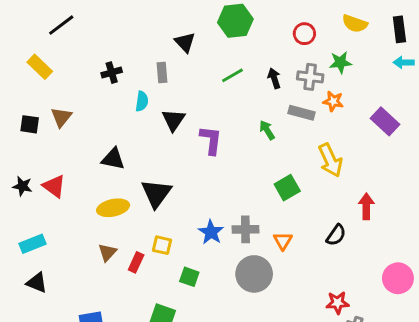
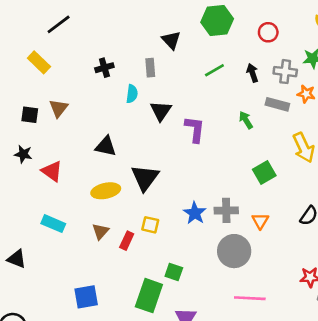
red circle: (304, 34) -> (268, 32), moved
black star: (22, 186) -> (23, 154), moved
cyan rectangle: (32, 244) -> (53, 224), moved, turned 45
green square: (189, 277) -> (174, 272), moved
black triangle: (37, 283) -> (17, 259), moved

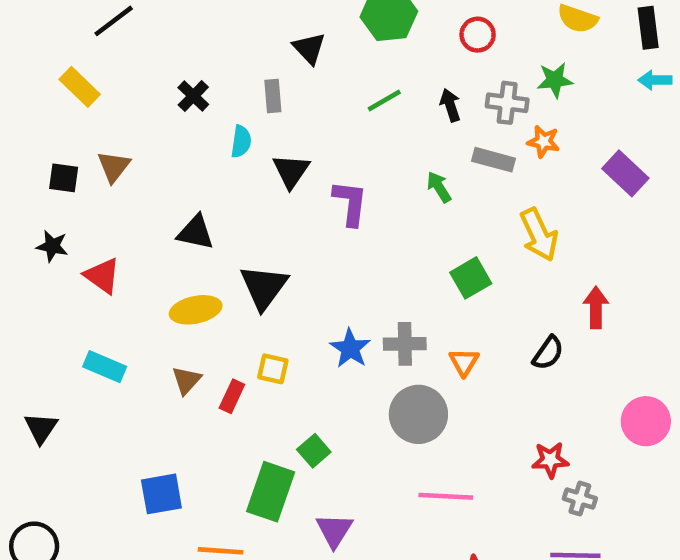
black cross: (104, 68) -> (193, 96), turned -30
black triangle: (17, 259) -> (41, 428), turned 42
green square: (174, 272) -> (314, 451), turned 30

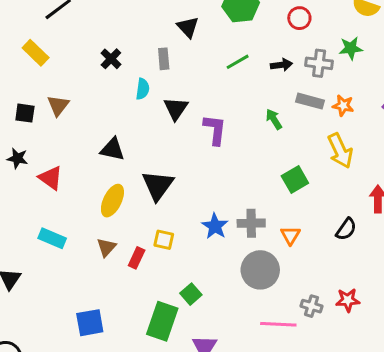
black arrow: (450, 105) -> (281, 65), turned 100
orange star: (544, 141) -> (343, 106), moved
yellow ellipse: (196, 310) -> (112, 201), turned -52
gray cross: (580, 499) -> (312, 306), moved

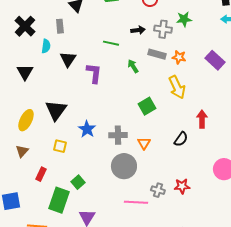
black cross: (111, 59) -> (25, 26), size x1.5
green line: (238, 62) -> (111, 43), moved, turned 42
black triangle: (112, 149) -> (25, 72), moved, turned 48
blue star: (215, 226) -> (87, 129), moved
red rectangle: (137, 258) -> (41, 174), moved

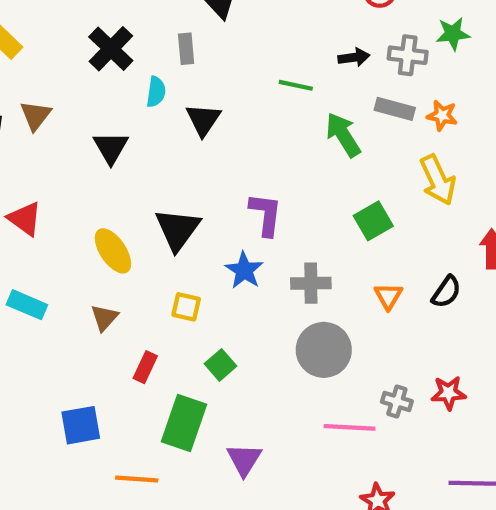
green arrow: (133, 66) -> (343, 135), size x1.5
purple L-shape: (94, 73) -> (266, 214), moved
yellow ellipse: (26, 120) -> (113, 251), turned -60
orange triangle: (144, 143) -> (388, 296), moved
green square: (78, 182) -> (221, 365), moved

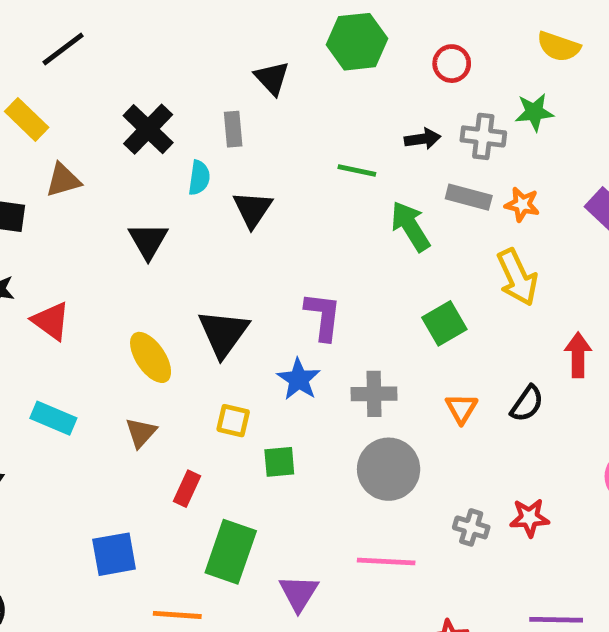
brown triangle: (36, 115) -> (63, 180), moved, turned 36
green square: (221, 365) -> (279, 462), moved, turned 36
pink line: (350, 427) -> (386, 561), moved

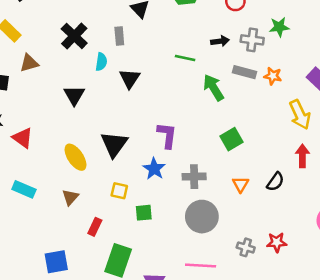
yellow arrow: (517, 277) -> (300, 115), moved

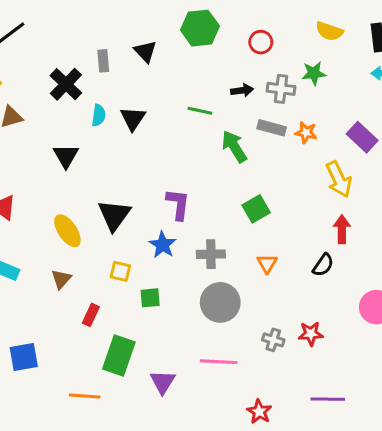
gray rectangle: (119, 36) -> (103, 61), moved
black triangle: (130, 79) -> (133, 118), moved
black semicircle: (275, 182) -> (323, 265), moved
blue square: (56, 262) -> (24, 357), moved

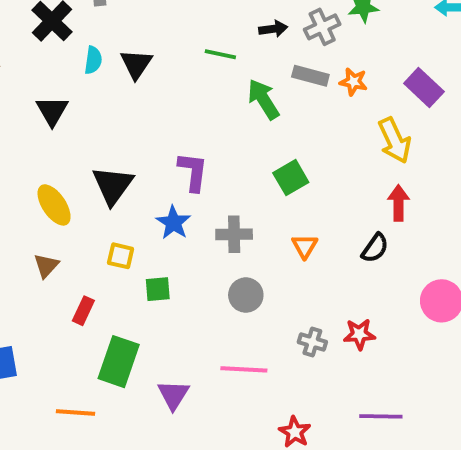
gray cross: (281, 89) -> (322, 27), turned -32
gray circle: (220, 302) -> (246, 295), size x0.7

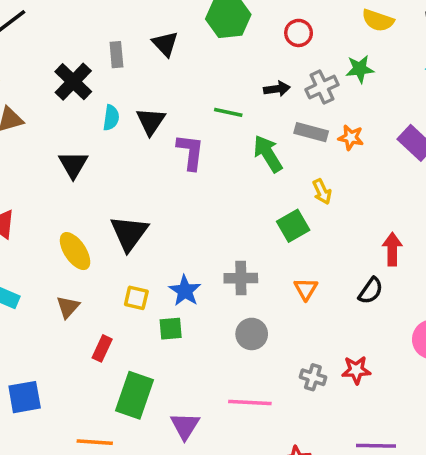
yellow arrow: (395, 140) -> (322, 192), moved, size x0.6
purple L-shape: (193, 172) -> (190, 152), moved
blue star: (173, 223) -> (185, 291), moved

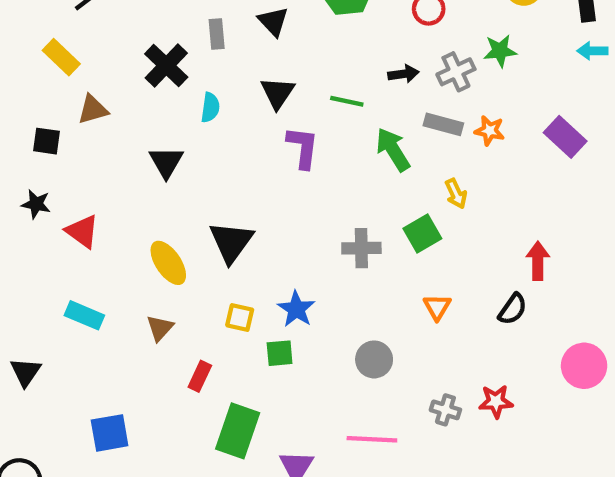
black triangle: (151, 121) -> (277, 93), moved
gray cross: (241, 278) -> (361, 248), moved

